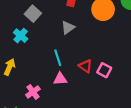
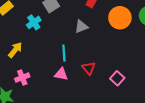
pink square: (104, 70) -> (117, 78), moved
pink cross: (33, 92) -> (22, 78), moved

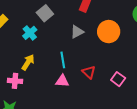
orange circle: (120, 18) -> (109, 32), moved
yellow arrow: (15, 50) -> (28, 62), moved
pink cross: (22, 78) -> (15, 81), moved, turned 32

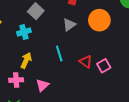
cyan cross: (30, 33) -> (24, 32), turned 32
pink square: (118, 79) -> (104, 66), moved, turned 32
pink triangle: (62, 81) -> (42, 85), moved, turned -40

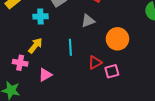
orange circle: (99, 20) -> (117, 39), moved
red triangle: (86, 62) -> (95, 62), turned 40

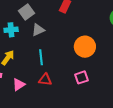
gray triangle: (88, 21) -> (38, 30), moved
red triangle: (95, 62) -> (45, 80), moved, turned 40

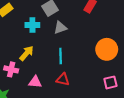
pink square: (81, 77) -> (110, 82), moved
pink triangle: (19, 85) -> (35, 82), turned 32

